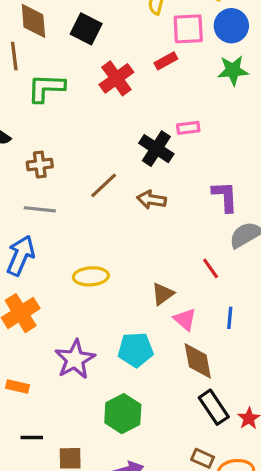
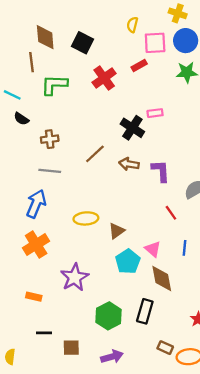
purple L-shape: (225, 197) -> (161, 171), moved
brown triangle: (163, 294) -> (117, 231), moved
cyan pentagon: (136, 350) -> (128, 261), moved, turned -30
black rectangle: (214, 407) -> (145, 311), moved, turned 50

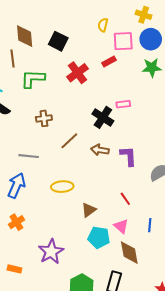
brown cross: (50, 139) -> (44, 118), moved
red line: (171, 213) -> (125, 199), moved
yellow ellipse: (86, 218) -> (62, 187), moved
orange cross: (36, 245) -> (16, 222), size x0.7
cyan pentagon: (128, 261) -> (99, 237), turned -30

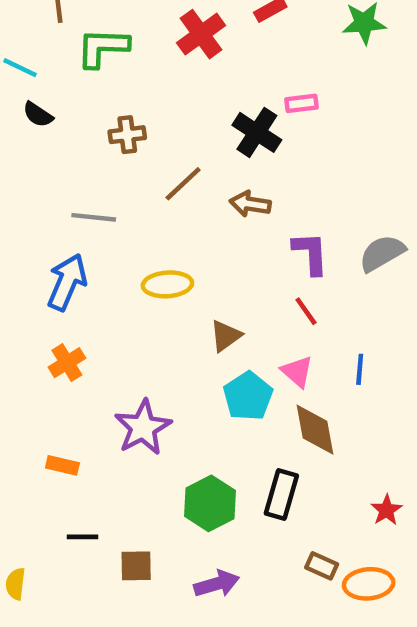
purple L-shape: (128, 156) -> (310, 253), moved
cyan pentagon: (99, 237) -> (248, 396), turned 30

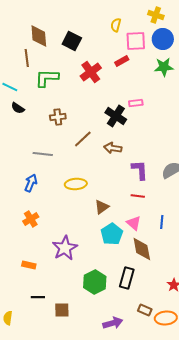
blue arrow: (67, 282) -> (31, 183), size x0.7
red line: (306, 311) -> (138, 196), turned -48
purple arrow: (217, 584) -> (113, 323), moved

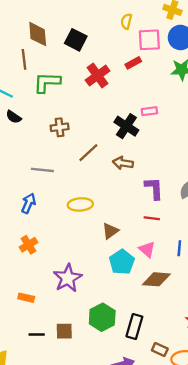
brown diamond: (142, 249) -> (156, 279), turned -75
black rectangle: (127, 278) -> (134, 326), moved
brown square: (62, 310) -> (64, 331), moved

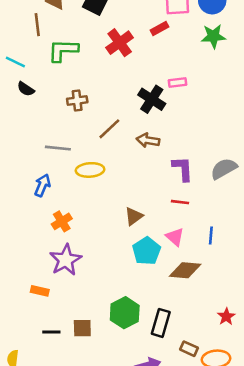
yellow ellipse: (80, 204) -> (90, 170), moved
orange cross: (29, 245) -> (62, 221), moved
purple star: (68, 278) -> (66, 260), moved

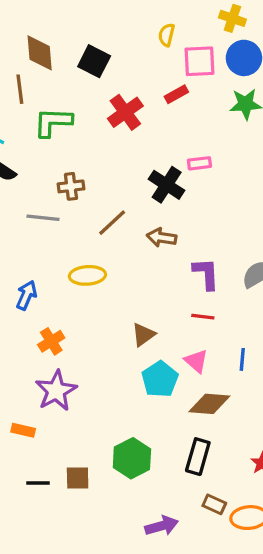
gray line: (58, 148) -> (43, 218), moved
black rectangle: (161, 323) -> (198, 457), moved

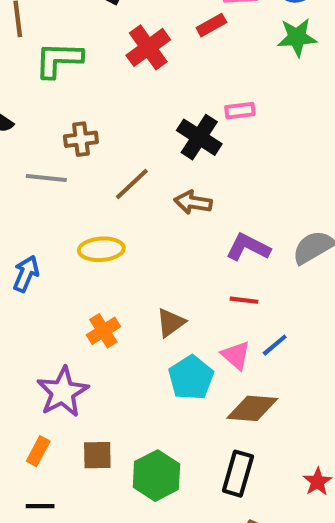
purple L-shape: (206, 274) -> (248, 247), turned -60
orange cross: (51, 341) -> (103, 331), moved
blue line: (242, 359) -> (275, 345), moved, turned 45
orange rectangle: (23, 430) -> (38, 451), moved, turned -75
brown square: (78, 478) -> (97, 455), moved

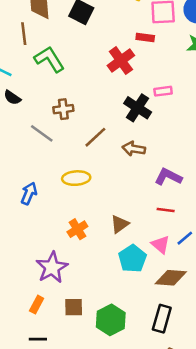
red rectangle: (211, 25) -> (145, 38), turned 36
red cross: (148, 47) -> (121, 61), moved
green L-shape: (59, 60) -> (49, 59), turned 56
gray line: (46, 178) -> (42, 133), turned 30

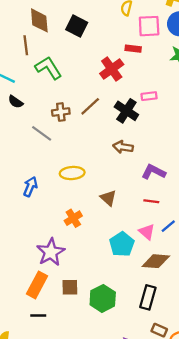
brown line: (95, 137) -> (90, 106), moved
brown triangle: (120, 224) -> (108, 198), moved, turned -42
orange rectangle: (37, 305) -> (37, 285), size x1.6

